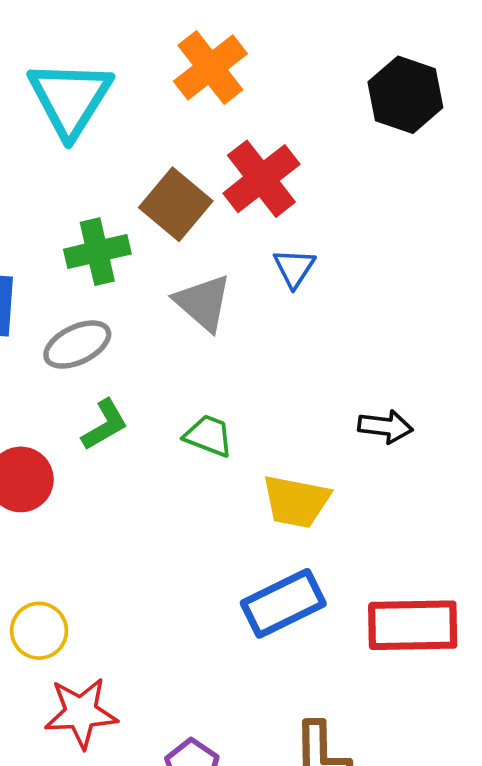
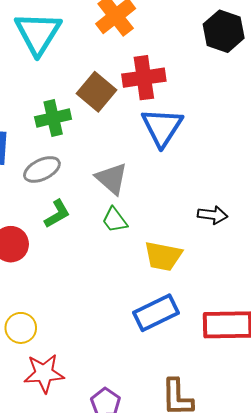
red cross: (261, 179) -> (144, 78), turned 30
blue triangle: (294, 268) -> (162, 127), size x1.8
gray triangle: (203, 303) -> (112, 179), moved
green trapezoid: (209, 436) -> (115, 220), turned -148

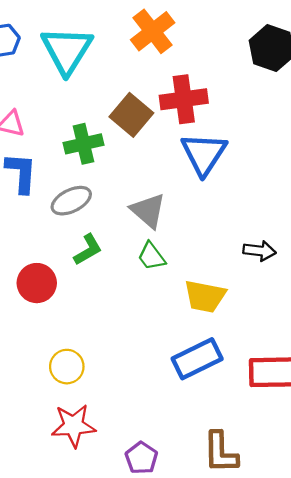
yellow circle: (21, 328) -> (67, 367), moved

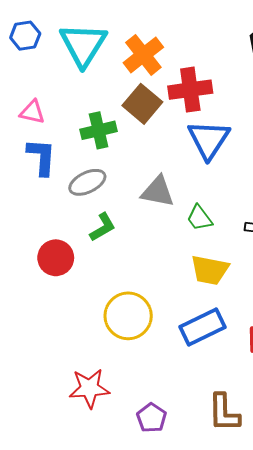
orange cross: (153, 31) -> (143, 55), moved
gray triangle: (148, 211) -> (158, 192), turned -30
green trapezoid: (151, 256) -> (199, 218), moved
yellow circle: (67, 367) -> (128, 316), moved, size x1.5

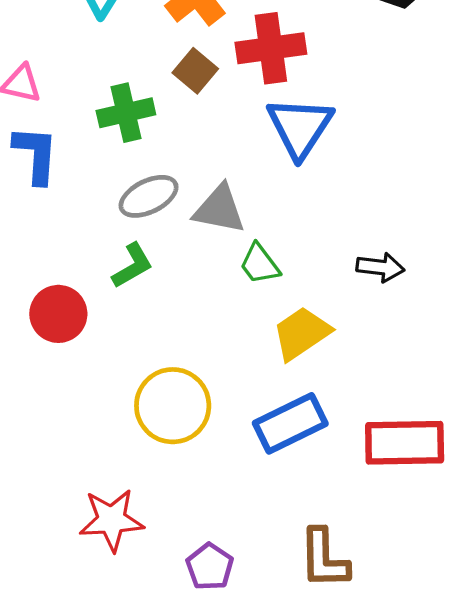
brown square: (142, 104) -> (195, 71), size x0.7
gray ellipse: (87, 182) -> (149, 196), moved
green trapezoid: (199, 218) -> (260, 264), moved
yellow trapezoid: (210, 270) -> (301, 333), turned 135

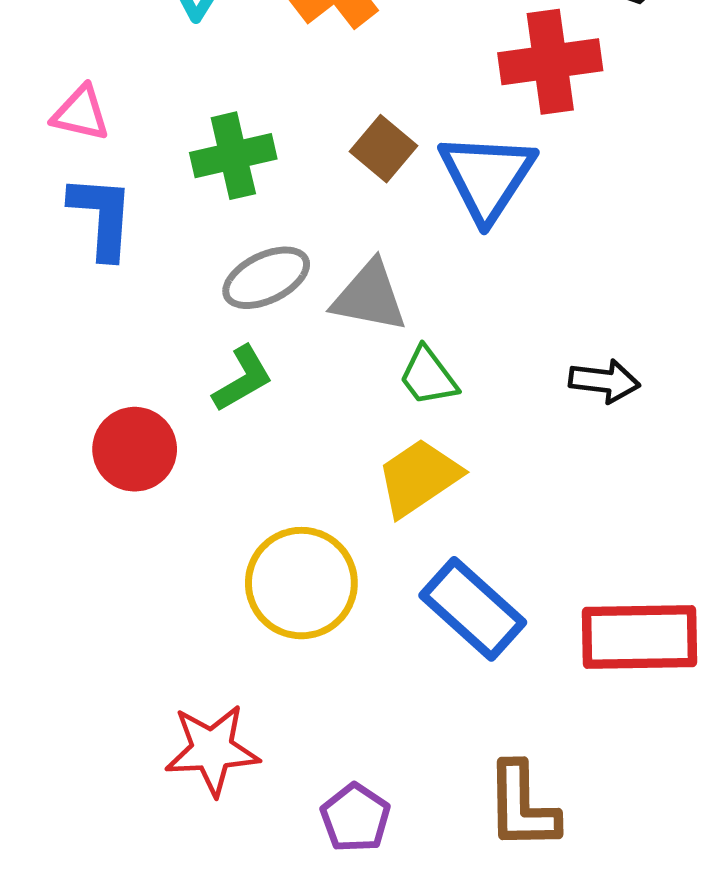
red cross: (271, 48) -> (550, 62), moved
brown square: (195, 71) -> (384, 149), moved
yellow trapezoid: (301, 333) -> (419, 477), moved
blue rectangle: (290, 423) -> (473, 609), turned 68

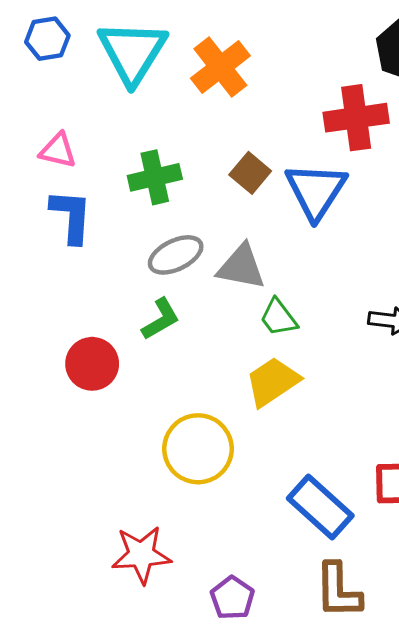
blue rectangle: (473, 609) -> (320, 507), moved

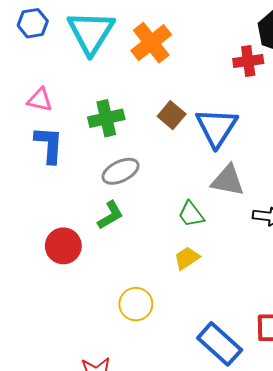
red cross: (356, 118) -> (248, 61), moved, size x0.7
gray triangle: (241, 267) -> (228, 180), moved
yellow trapezoid: (273, 382) -> (187, 258), size x0.7
yellow circle: (198, 449) -> (136, 304), size x0.7

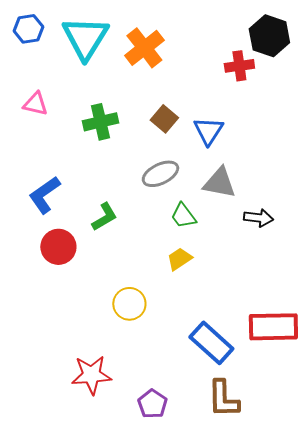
blue triangle: (217, 127) -> (208, 131), size x0.7
blue L-shape: (49, 145) -> (44, 195), moved, turned -129
gray ellipse: (121, 171) -> (160, 174), moved

